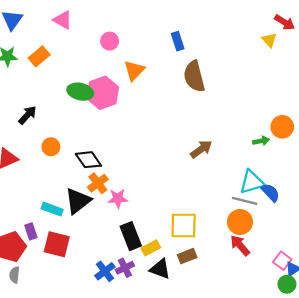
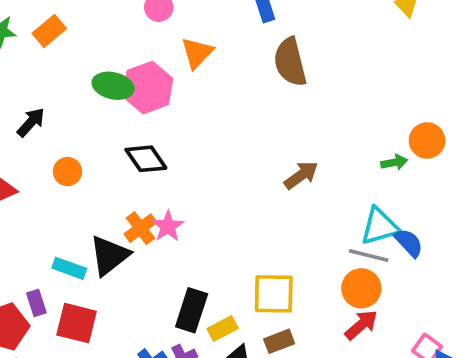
black diamond: (88, 160) -> (146, 159), moved
pink star: (118, 198) -> (168, 226), moved, turned -30
black rectangle: (131, 236) -> (192, 310), turned 40
red arrow: (240, 245) -> (361, 325), turned 90

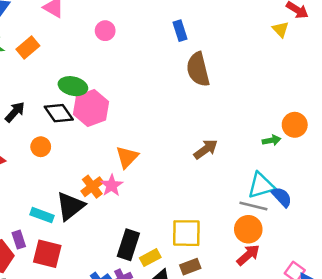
orange triangle: (197, 53) -> (127, 157), moved
pink hexagon: (148, 88) -> (91, 108), moved
black diamond: (146, 159) -> (59, 113), moved

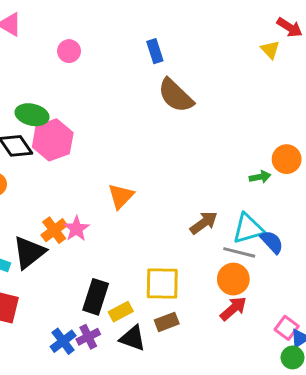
brown semicircle: (198, 69) -> (176, 95), turned -32
brown arrow: (206, 149) -> (204, 223), moved
orange triangle: (127, 157) -> (121, 196), moved

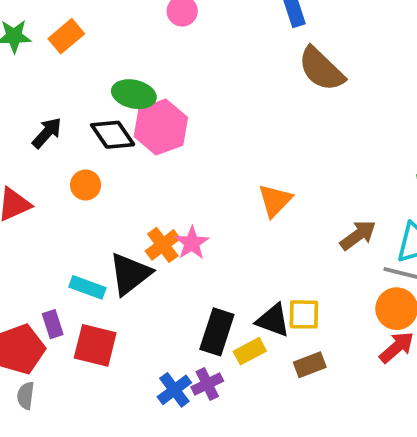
orange triangle: (121, 196) -> (275, 200), moved
yellow square: (162, 283) -> (304, 314), size x0.7
black triangle: (133, 338) -> (273, 320), moved

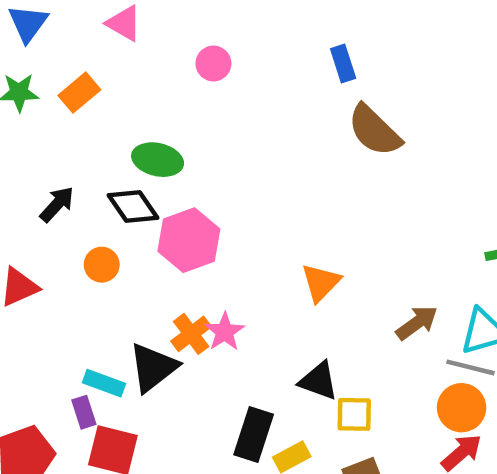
pink hexagon: (161, 127) -> (189, 240), moved
black triangle: (273, 320) -> (319, 381), moved
purple rectangle: (53, 324) -> (84, 412), moved

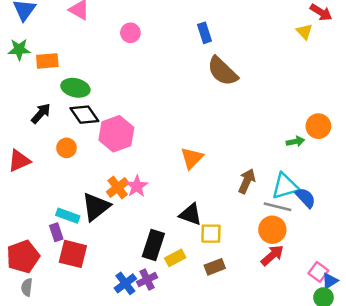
orange rectangle: (79, 93) -> (47, 61), moved, turned 35
green ellipse: (158, 160) -> (75, 88), moved
brown arrow: (417, 323) -> (247, 181), turned -30

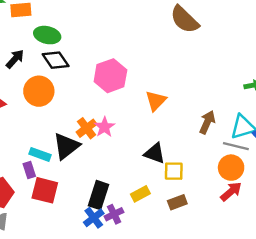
pink hexagon: (116, 134) -> (110, 76), moved
orange circle: (66, 148) -> (39, 91), size x1.6
black rectangle: (153, 245) -> (99, 195), moved

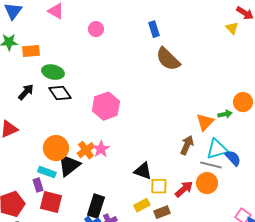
orange circle: (39, 91) -> (56, 148), moved
orange triangle: (156, 101) -> (205, 122), moved
red arrow: (231, 191) -> (184, 189), moved
yellow rectangle: (140, 194) -> (142, 205), moved

